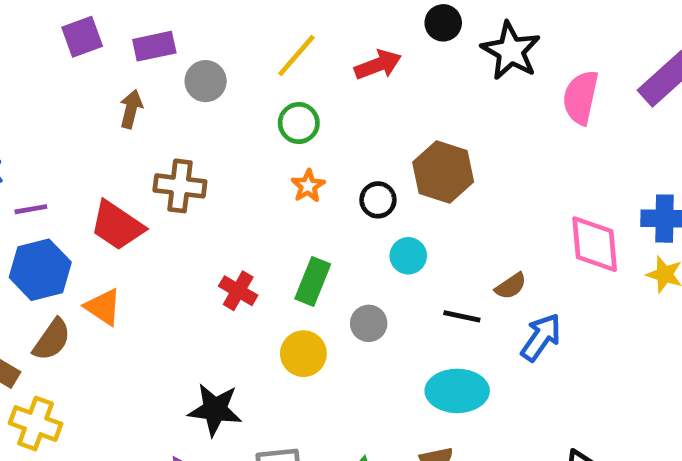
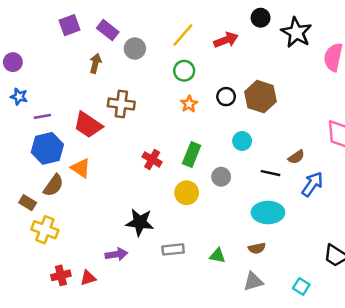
purple rectangle: (154, 46) -> (108, 30), turned 50
black circle: (378, 200) -> (226, 97), moved

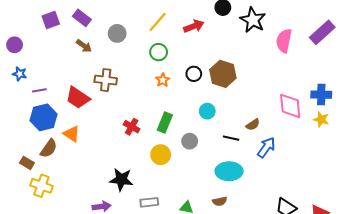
purple square: (70, 25) -> (51, 20), moved
purple rectangle: (108, 30) -> (82, 18), moved
brown arrow: (95, 63) -> (84, 46), turned 112

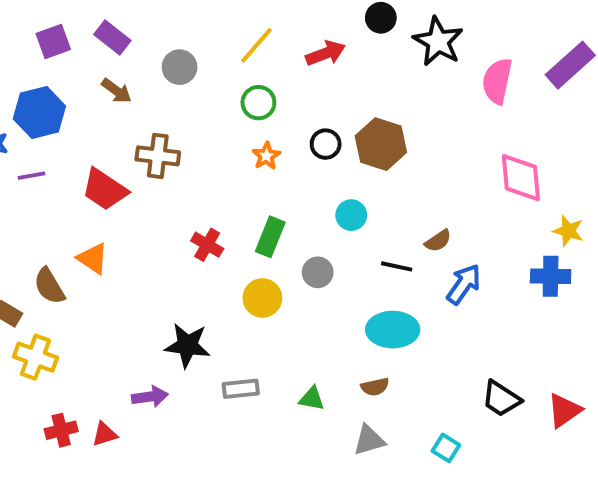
blue cross: (321, 95) -> (551, 276), moved
pink diamond: (290, 106) -> (521, 178), moved
blue hexagon: (44, 117) -> (39, 112), moved
brown semicircle: (49, 148) -> (49, 286), turned 114

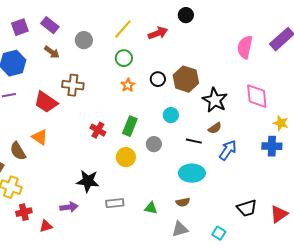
black star: (438, 41) -> (215, 100), moved
black trapezoid: (501, 399) -> (247, 208), turned -50
red cross: (61, 430) -> (24, 212), moved

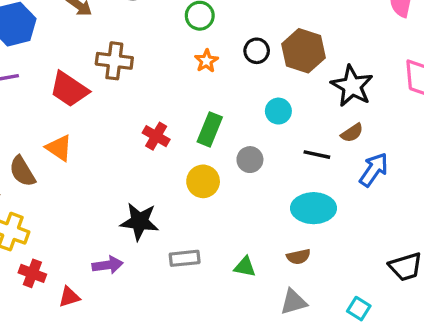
red cross: (24, 212) -> (32, 273), turned 35

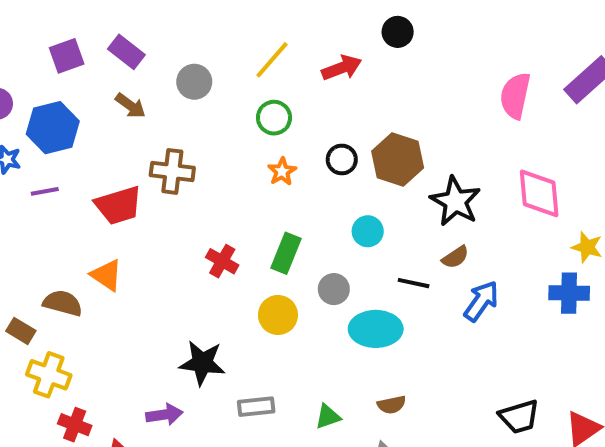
red trapezoid: (69, 89) -> (118, 205), turned -51
brown semicircle: (22, 171) -> (63, 303), turned 136
cyan ellipse: (314, 208) -> (376, 329), moved
green triangle: (245, 267) -> (328, 417), turned -30

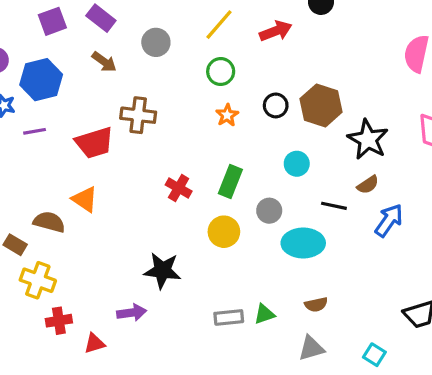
gray rectangle: (256, 407) -> (229, 317), moved
red cross: (75, 425) -> (59, 321), turned -30

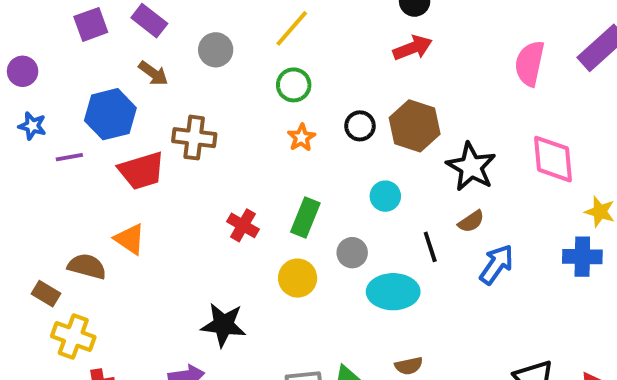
red arrow: (276, 31) -> (413, 48), moved
blue hexagon: (41, 80) -> (110, 114), moved
black line: (334, 206) -> (430, 247), turned 60

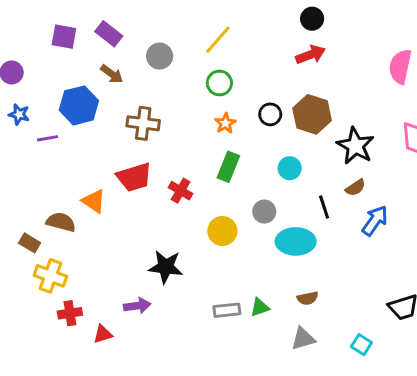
purple square: (91, 24) -> (64, 37), turned 30
red trapezoid: (142, 171) -> (134, 177), moved
green rectangle: (305, 218) -> (228, 167), moved

